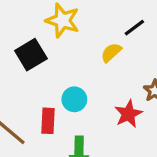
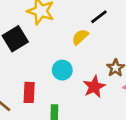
cyan circle: (74, 99) -> (62, 70), moved

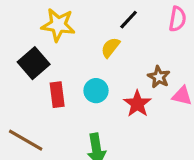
red rectangle: (29, 92) -> (57, 95), moved

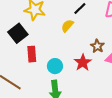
cyan circle: (96, 91) -> (55, 66), moved

